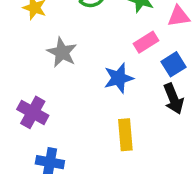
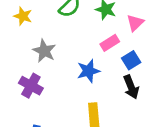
pink triangle: (179, 16) -> (135, 23), turned -36
purple cross: (33, 112) -> (31, 86), moved

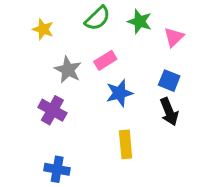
pink rectangle: (110, 43) -> (105, 60), moved
blue square: (131, 60) -> (169, 81), turned -36

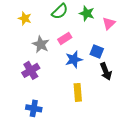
blue square: (169, 81) -> (97, 51), moved
purple cross: (52, 110) -> (31, 70), turned 30

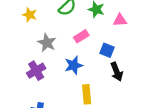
pink triangle: (109, 23) -> (120, 20), turned 40
pink rectangle: (65, 38) -> (81, 36), moved
blue star: (74, 59) -> (74, 65), moved

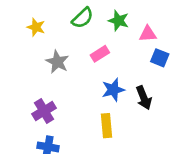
blue square: (107, 50) -> (160, 58), moved
blue star: (74, 65) -> (113, 90), moved
purple cross: (36, 71) -> (44, 111), moved

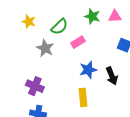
green semicircle: (83, 18) -> (59, 27), moved
pink triangle: (148, 34) -> (115, 16), moved
purple cross: (44, 111) -> (35, 86), turned -36

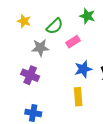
gray star: (45, 48) -> (40, 48), turned -30
purple cross: (35, 86) -> (30, 75), moved

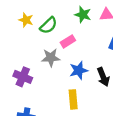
yellow star: (24, 21) -> (26, 20), moved
gray star: (40, 48) -> (51, 58), moved

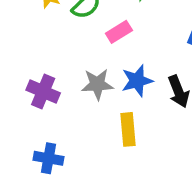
gray star: (51, 58) -> (97, 84), moved

